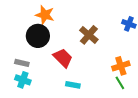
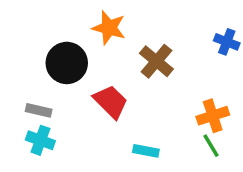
orange star: (45, 15) -> (109, 28), moved
cyan rectangle: (73, 85) -> (146, 151), moved

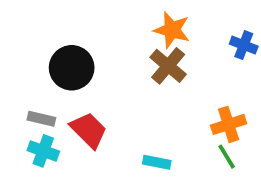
orange star: (109, 28) -> (172, 30), moved
red trapezoid: (111, 102) -> (89, 130), moved

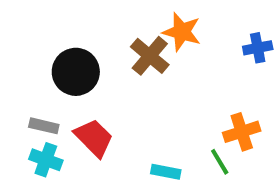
blue cross: (244, 45) -> (258, 48), turned -32
brown cross: (168, 66) -> (150, 56), moved
green line: (227, 157) -> (220, 162), moved

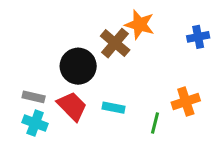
black circle: (76, 72) -> (78, 66), moved
green line: (220, 162) -> (155, 123), moved, turned 45
cyan rectangle: (166, 172) -> (113, 108), moved

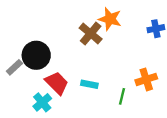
black circle: (78, 66) -> (36, 55), moved
gray rectangle: (34, 97) -> (14, 67), moved, turned -56
cyan cross: (35, 123) -> (42, 102), moved, turned 30

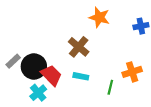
brown cross: (91, 33) -> (79, 47), moved
black circle: (36, 55) -> (34, 66), moved

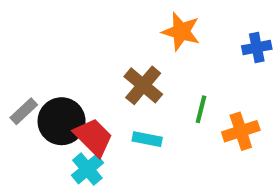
green line: (110, 87) -> (201, 109), moved
cyan cross: (38, 93) -> (87, 169), moved

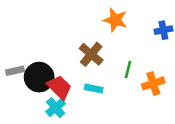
gray rectangle: (24, 111) -> (15, 71), turned 30

